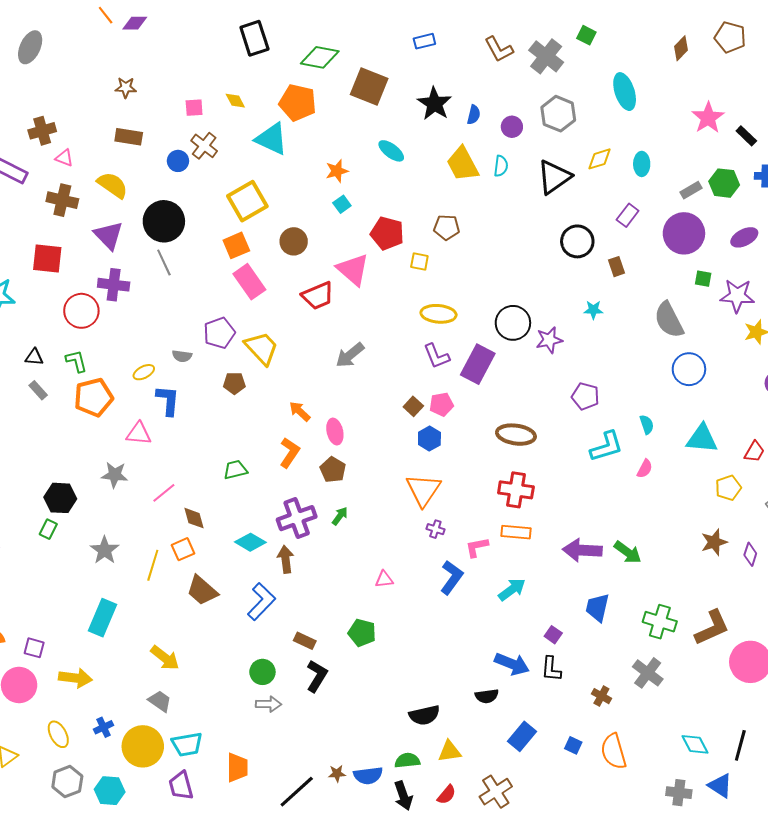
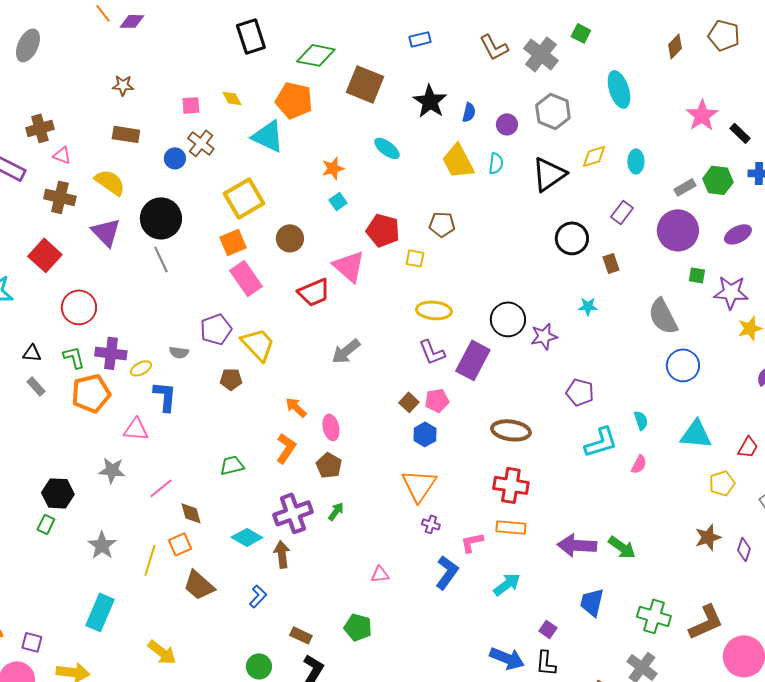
red square: (47, 259) -> (45, 255), turned 36
purple cross: (114, 285) -> (111, 353), moved
blue L-shape: (261, 602) -> (258, 596), size x0.6

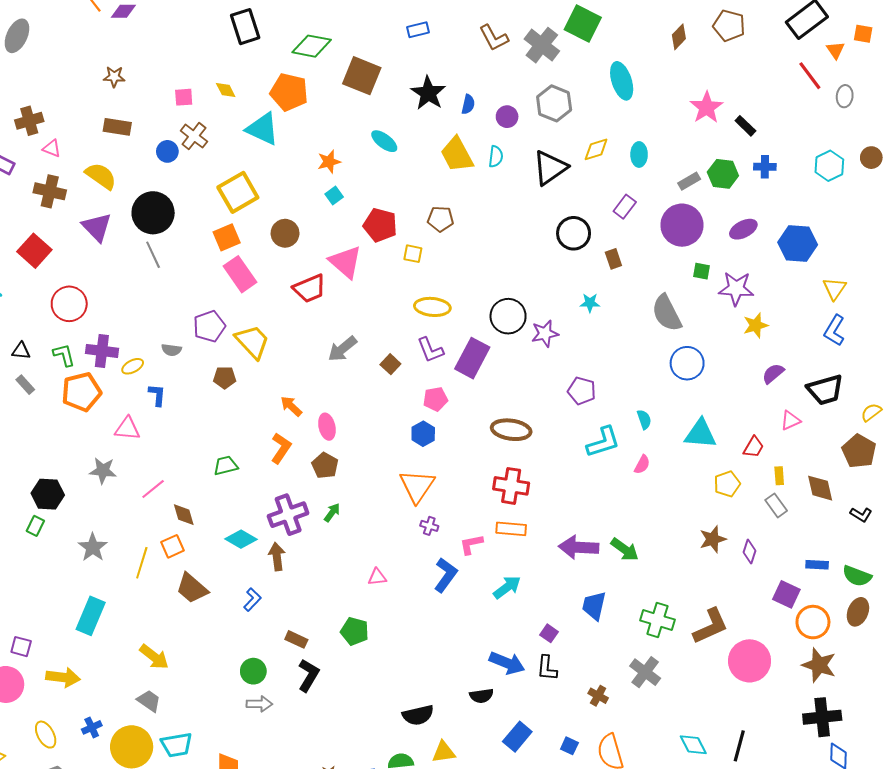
green square: (581, 33) -> (583, 24), size x1.8
blue L-shape: (165, 396) -> (157, 395), size x0.7
brown square: (409, 402) -> (390, 364), moved

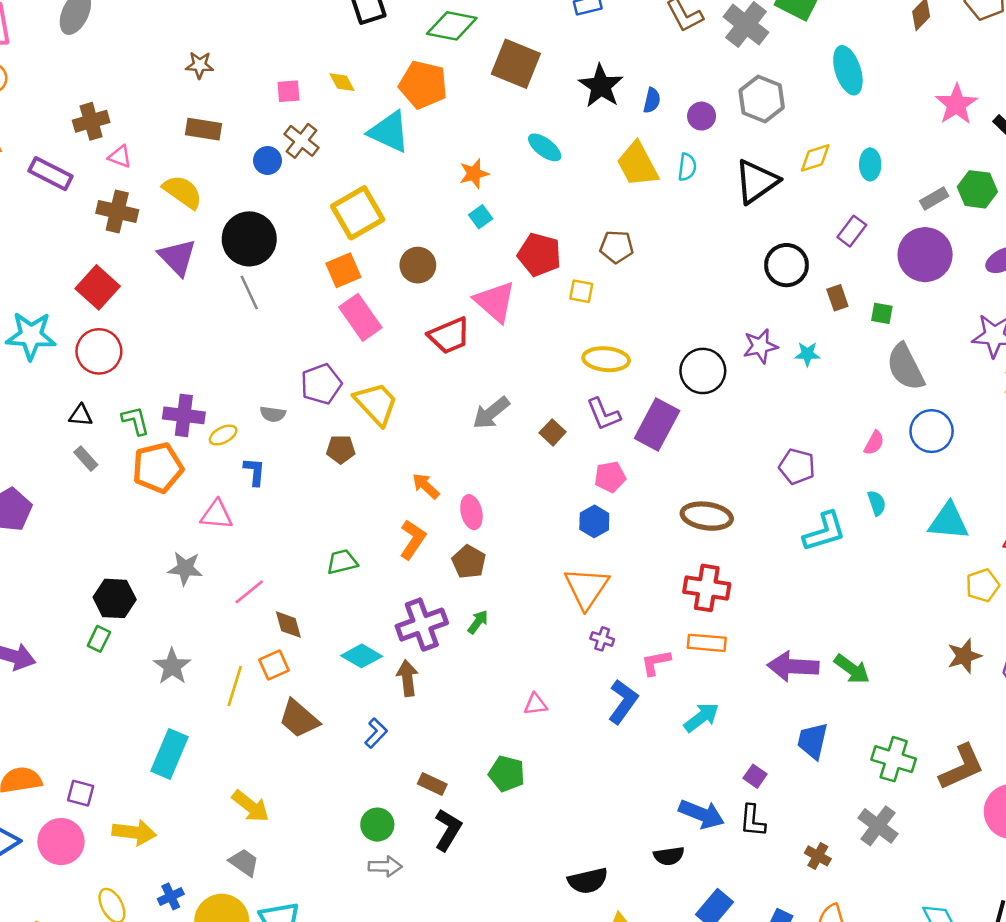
green square: (701, 271) -> (882, 313), moved
red circle: (69, 304) -> (99, 351), moved
purple star: (545, 334) -> (760, 346), moved
pink semicircle: (642, 464) -> (874, 443), moved

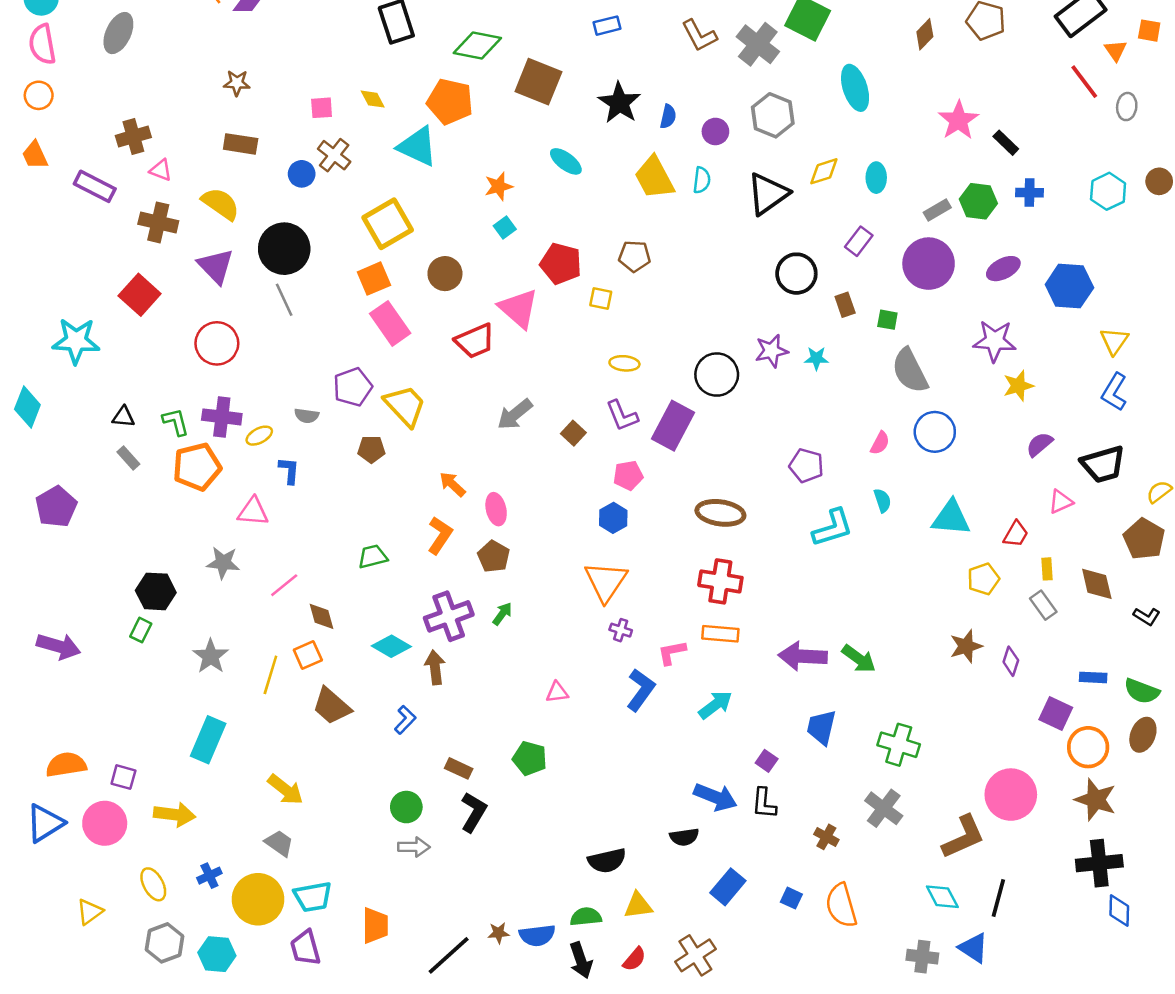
red circle: (99, 351) -> (217, 343), moved
yellow ellipse: (606, 359) -> (624, 363), size x0.7
brown L-shape: (962, 767) -> (963, 837), moved

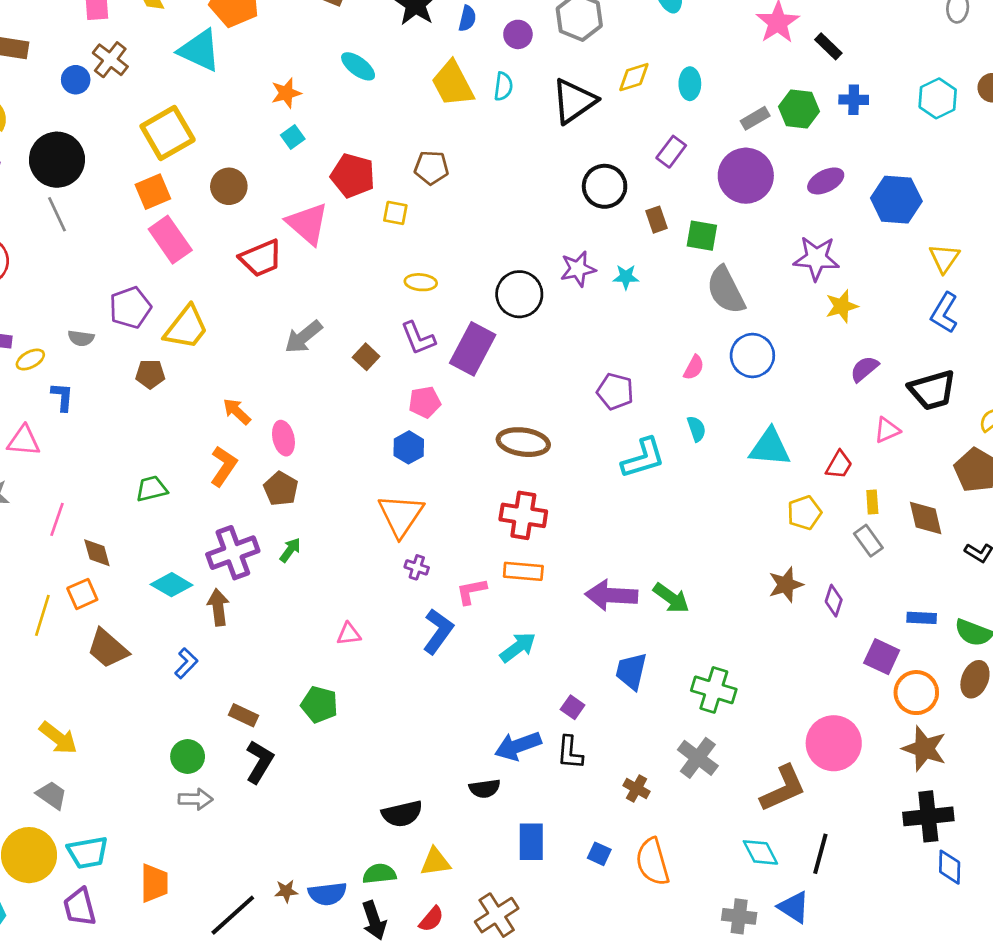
green square: (887, 320) -> (702, 236), size x1.4
yellow trapezoid: (405, 406) -> (186, 328), turned 81
pink line: (284, 585) -> (57, 519), turned -32
blue arrow: (715, 797) -> (518, 746), turned 138
blue rectangle: (728, 887) -> (531, 842), turned -40

